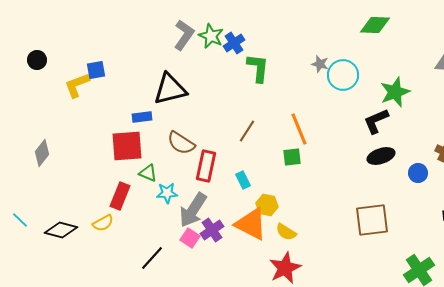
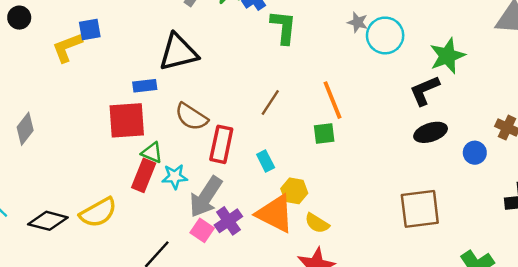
red rectangle: (120, 196) -> (144, 175), moved
yellow semicircle: (103, 223) -> (98, 212), size x1.5

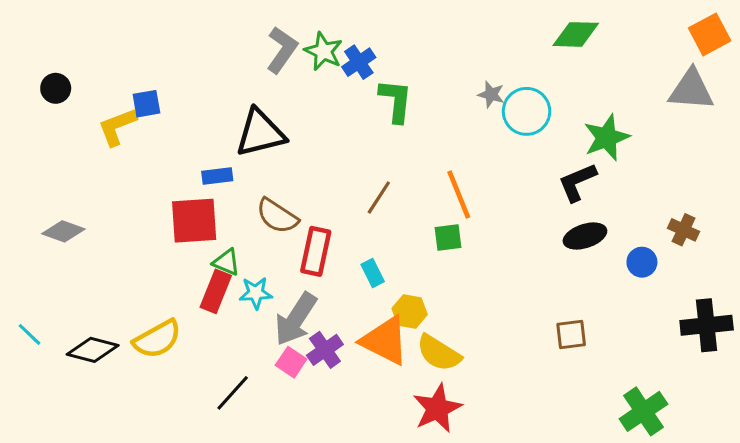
gray diamond: (25, 129) -> (63, 231), turned 72
brown square: (420, 209) -> (571, 334), size x0.6
yellow semicircle: (317, 223) -> (439, 353), size x1.4

